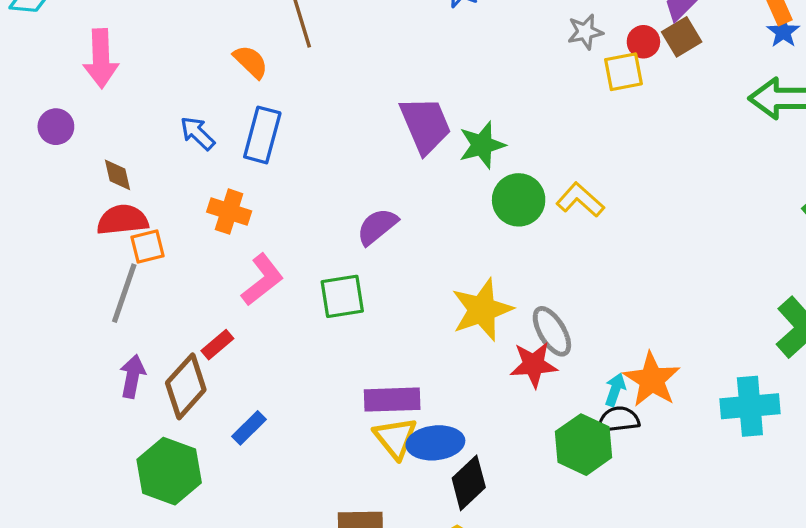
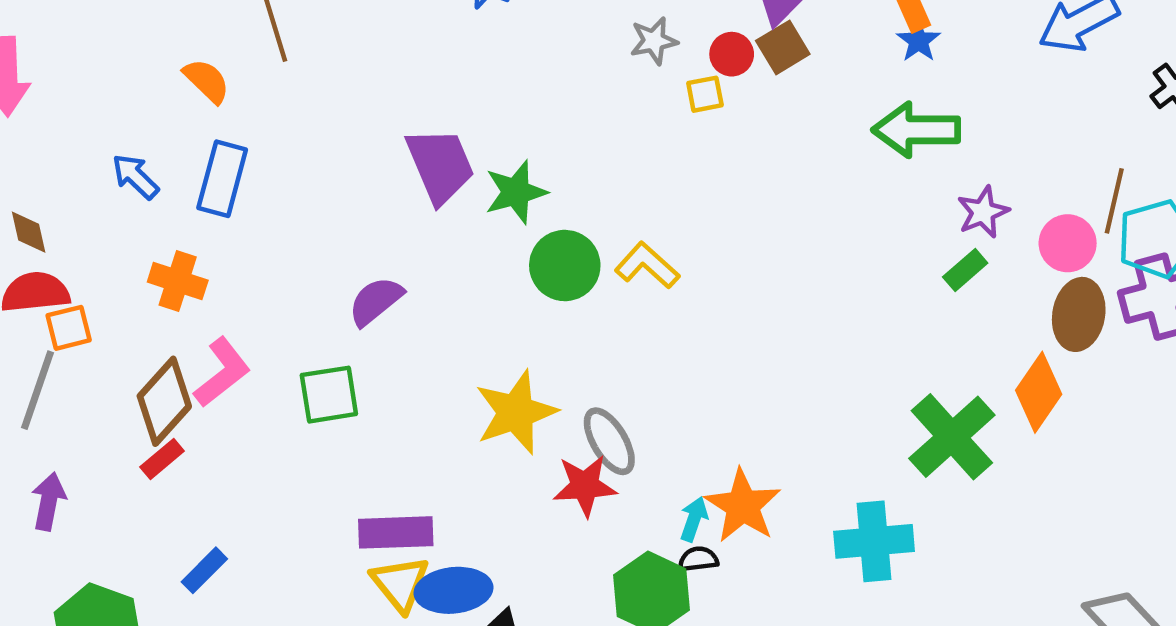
yellow square: (623, 72) -> (705, 94), size x0.7
brown diamond: (186, 386) -> (164, 401), moved
black semicircle: (618, 420) -> (698, 559), size x0.7

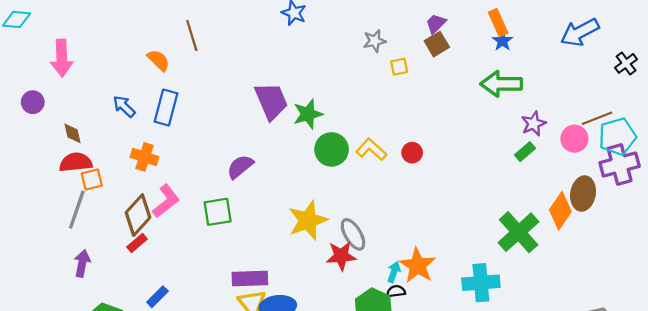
red circle: (732, 54) -> (412, 153), moved
brown line: (1114, 201) -> (597, 118), turned 56
brown ellipse: (1079, 314) -> (583, 194), moved

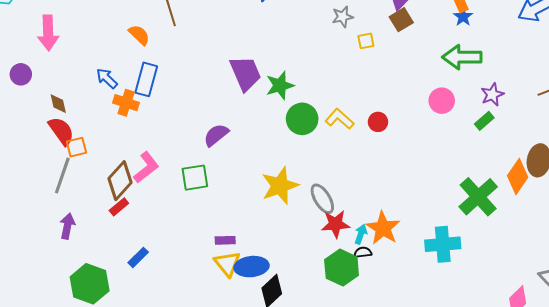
pink circle: (574, 139) -> (442, 101), moved
orange cross: (144, 157) -> (126, 103), moved
red semicircle: (76, 162) -> (61, 131), turned 60
red star: (341, 256) -> (335, 224), moved
purple rectangle: (250, 278) -> (225, 240), size x0.6

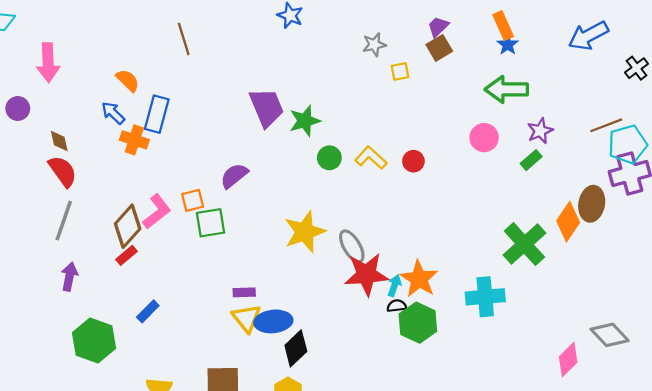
orange semicircle: (139, 35) -> (128, 80), moved
green circle: (302, 119) -> (329, 158), size x0.7
orange square: (76, 147) -> (193, 200), moved
red star: (335, 224) -> (366, 274), size x1.4
green hexagon: (342, 268) -> (418, 323), moved

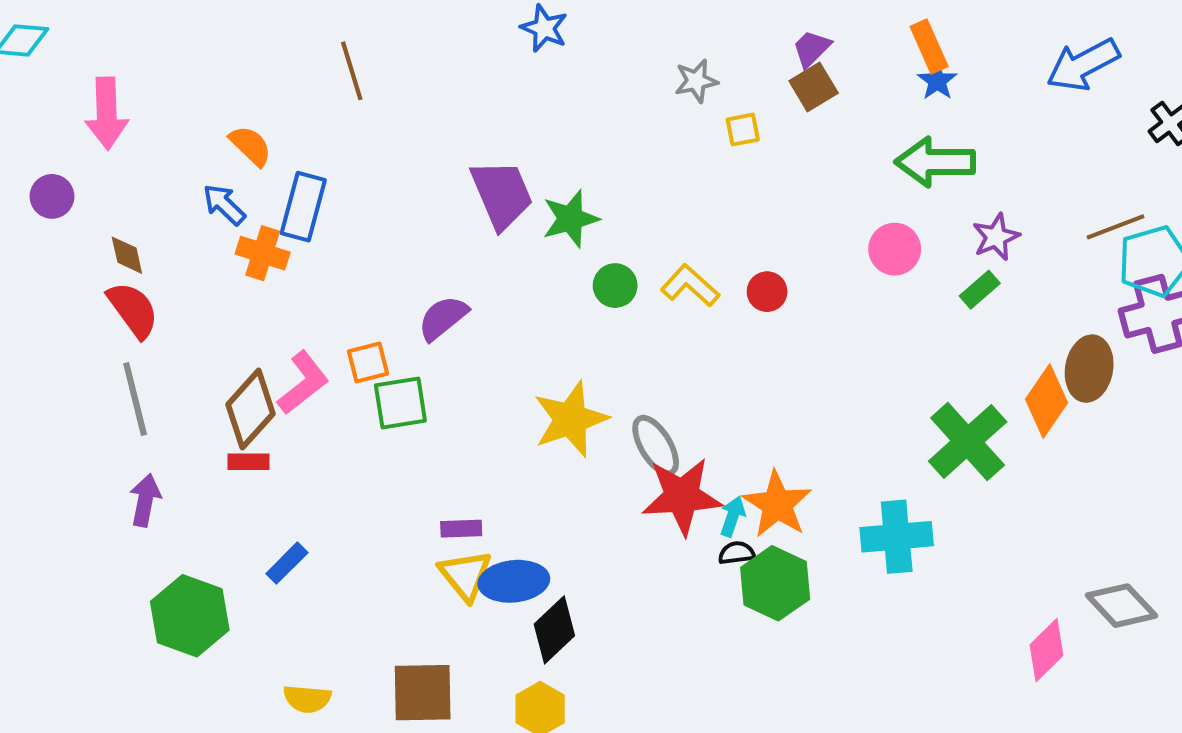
gray line: (64, 221) -> (135, 399), turned -33
red rectangle: (127, 255) -> (248, 462), turned 40

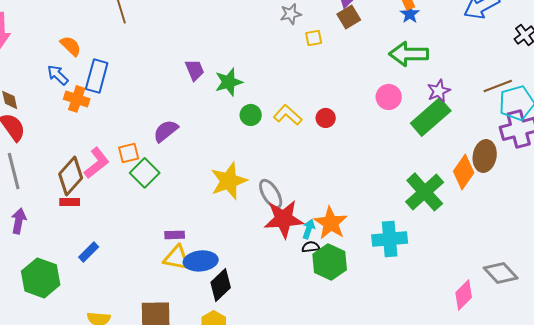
purple trapezoid: (502, 194) -> (195, 70), size x0.6
green rectangle: (980, 290) -> (431, 117), size x2.0
green square: (400, 403) -> (145, 173), turned -36
yellow triangle: (465, 575) -> (177, 258), turned -40

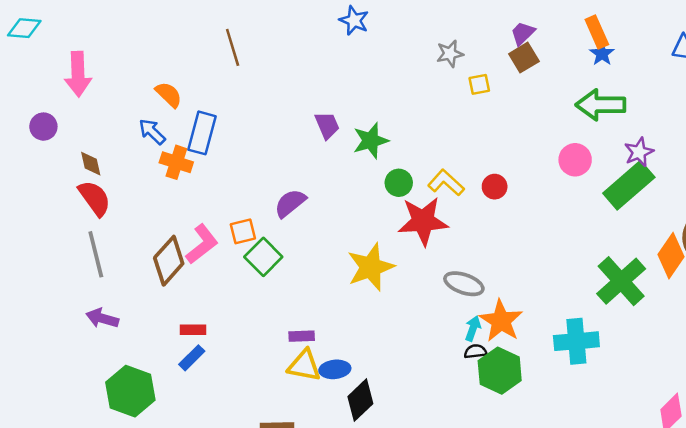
gray ellipse: (271, 194) -> (464, 284), moved, turned -40
red rectangle: (70, 202) -> (193, 330), moved
red star: (284, 219) -> (423, 221), moved
purple arrow: (19, 221) -> (102, 318), turned -85
blue ellipse: (201, 261) -> (335, 369), size x0.7

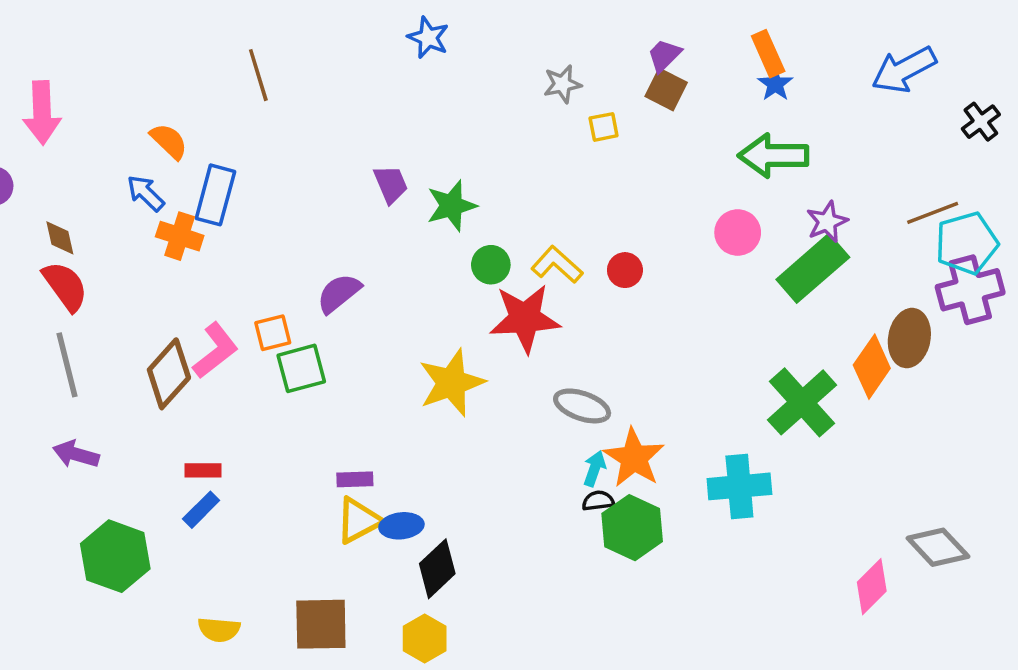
brown square: (524, 58) -> (666, 89), turned -32
green square: (263, 257) -> (301, 368), turned 30
yellow triangle: (304, 366) -> (358, 520), turned -39

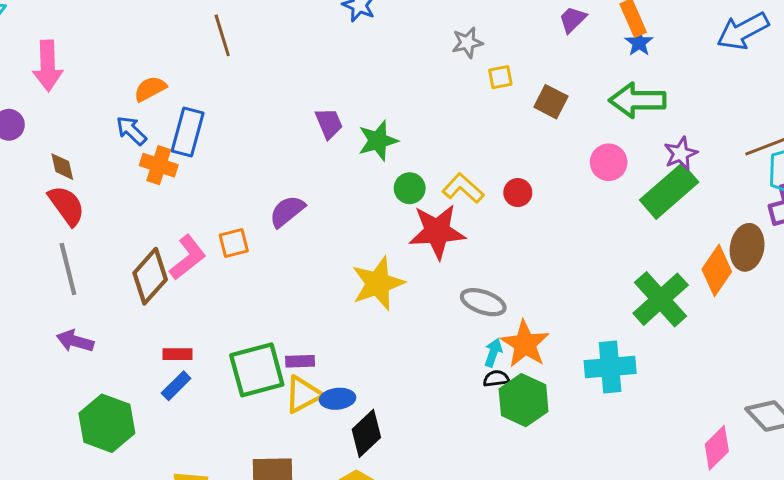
purple trapezoid: (664, 55) -> (573, 20), moved
brown square: (666, 89) -> (551, 102), moved
orange semicircle: (169, 141) -> (150, 89), turned -72
green square: (301, 368) -> (257, 370), moved, size x1.4

